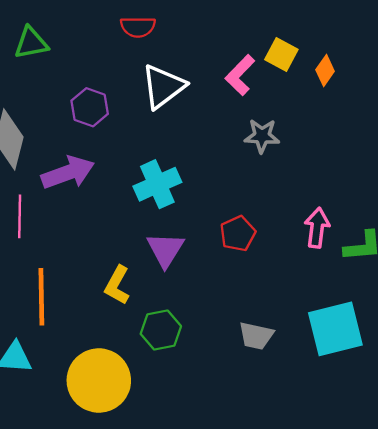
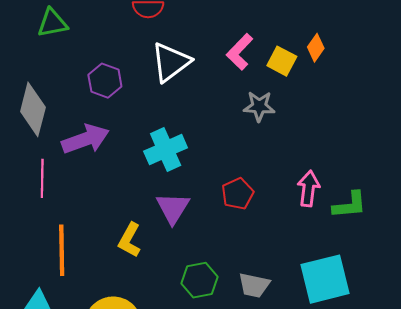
yellow square: (281, 54) -> (282, 61), moved
green hexagon: (161, 330) -> (200, 280), moved

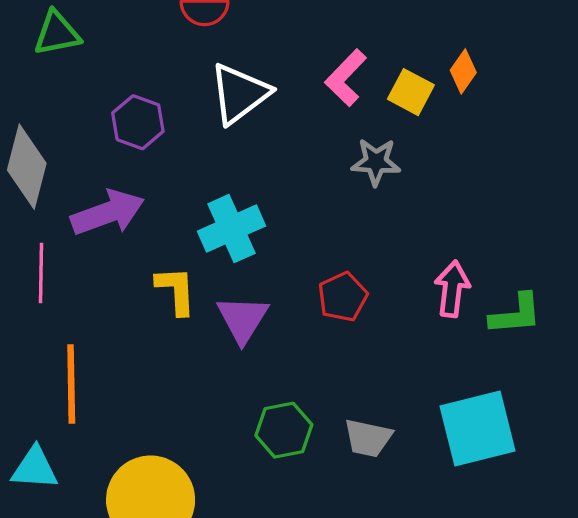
yellow L-shape: (130, 240) -> (176, 290), moved, turned 148

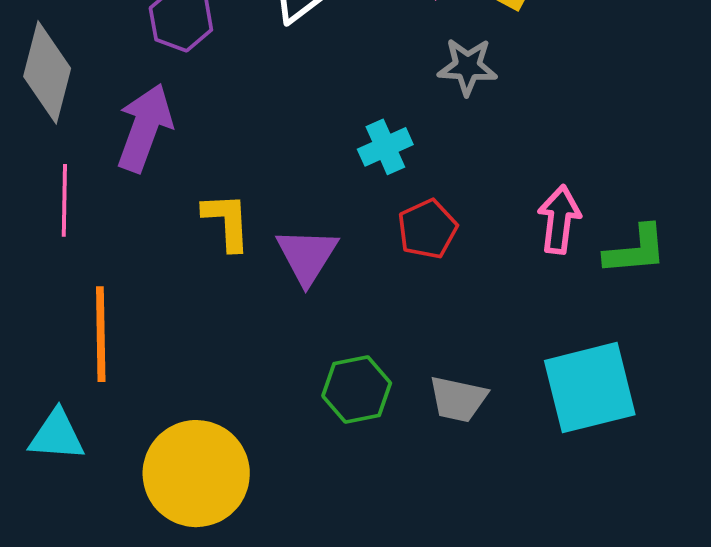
purple arrow: (108, 213) -> (145, 128), turned -50
cyan cross: (232, 229) -> (385, 147), moved, size x0.7

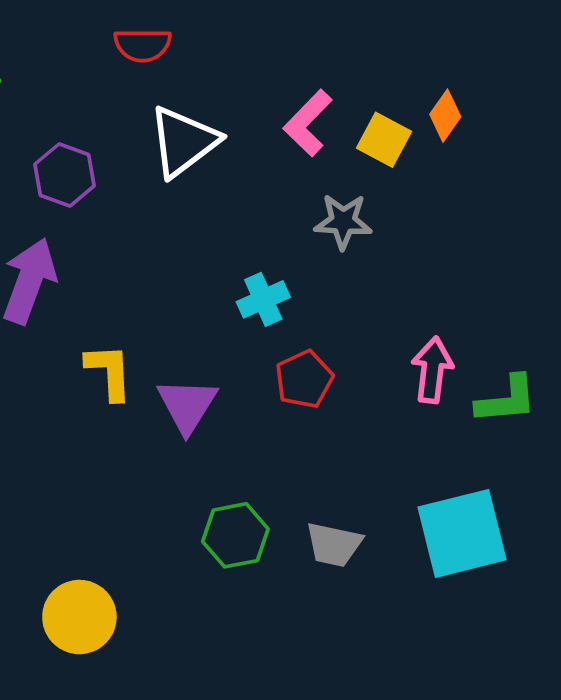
yellow circle: (196, 474) -> (79, 617), size x0.7

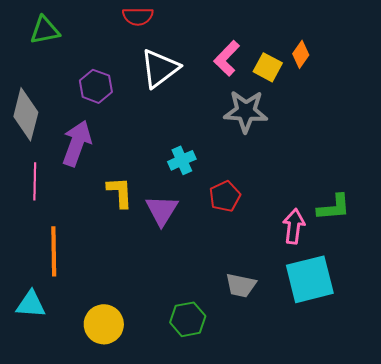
gray star: (343, 221) -> (246, 111), size x1.4
cyan cross: (263, 299) -> (182, 160), moved
pink arrow: (432, 370) -> (294, 226), moved
green hexagon: (235, 535) -> (188, 319), moved

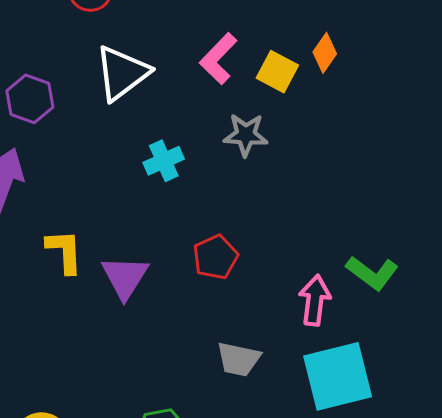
gray star: (246, 111) -> (246, 135), size x0.7
cyan cross: (182, 160) -> (164, 161), moved
green L-shape: (334, 207) -> (372, 273), turned 42
gray trapezoid: (241, 285) -> (238, 359), moved

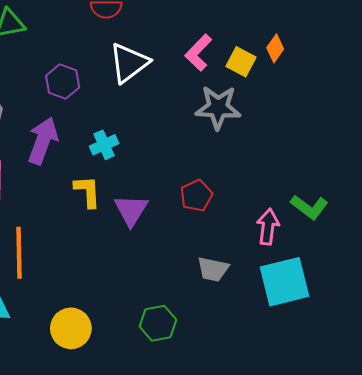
gray star: (246, 135) -> (218, 107), size x1.4
cyan cross: (164, 161) -> (104, 145), moved

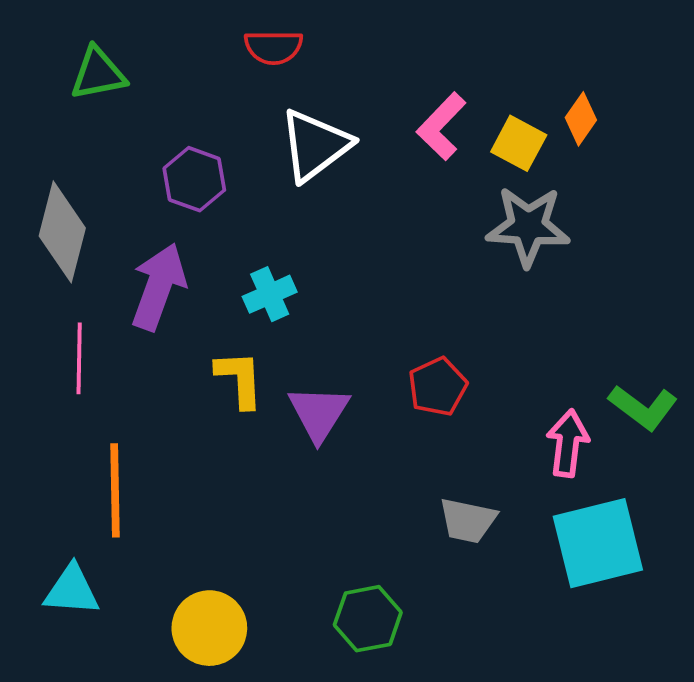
gray star: (218, 107) -> (528, 226), moved

